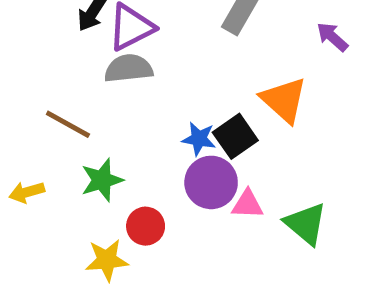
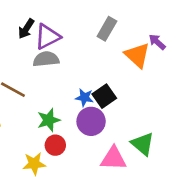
orange triangle: (284, 100) -> (137, 55), moved
green star: (102, 180) -> (49, 120), moved
pink triangle: (247, 204) -> (114, 158), moved, size x1.5

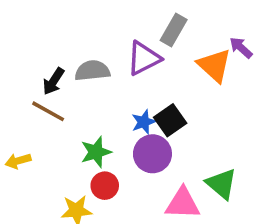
black arrow: (26, 29) -> (53, 81), moved
purple triangle: (47, 37) -> (144, 58), moved
blue star: (84, 98) -> (144, 122), turned -30

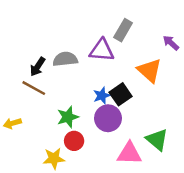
purple triangle: (144, 58) -> (102, 50), turned 32
orange triangle: (214, 65) -> (150, 70), moved

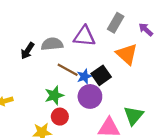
gray rectangle: (123, 30) -> (116, 23), moved
brown line: (34, 88) -> (68, 70), moved
green triangle: (157, 140) -> (133, 115), turned 30

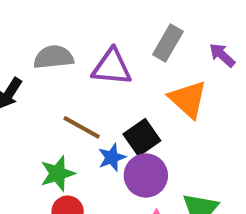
gray semicircle: (52, 44) -> (54, 57), moved
blue star: (84, 76) -> (112, 157), moved
purple circle: (90, 96) -> (146, 175), moved

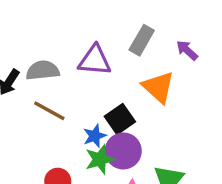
gray semicircle: (54, 57) -> (43, 70), moved
brown line: (82, 127) -> (49, 111), moved
green star: (58, 173) -> (100, 159), moved

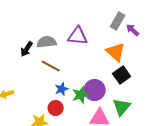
gray rectangle: (142, 40) -> (118, 21), moved
black square: (120, 119) -> (122, 75), moved
blue star: (95, 136) -> (62, 89), moved

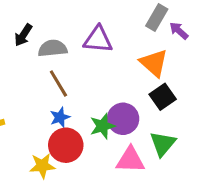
black arrow: (27, 49) -> (23, 35), moved
brown line: (51, 66) -> (58, 84), turned 30
blue star: (62, 89) -> (60, 117), moved
red circle: (56, 108) -> (66, 145), size x1.5

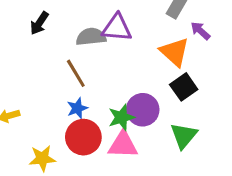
purple arrow: (179, 31) -> (200, 31), moved
gray semicircle: (53, 48) -> (91, 37), moved
pink triangle: (130, 160) -> (123, 145), moved
yellow star: (42, 166) -> (42, 158), moved

